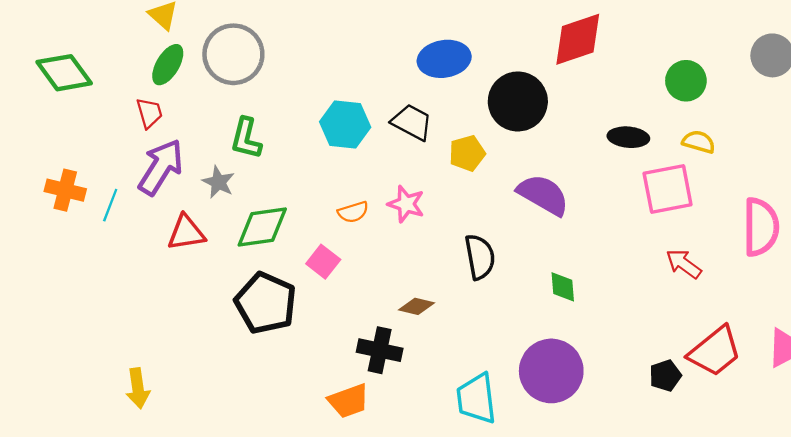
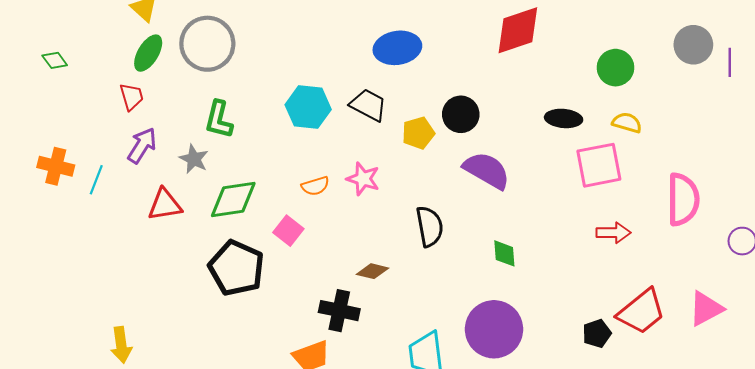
green diamond: (64, 73) -> (55, 60), size x0.5
black circle: (518, 101) -> (461, 114), moved, size x0.7
purple arrow: (161, 167) -> (142, 145), size x0.7
red arrow: (684, 264) -> (613, 233), turned 144

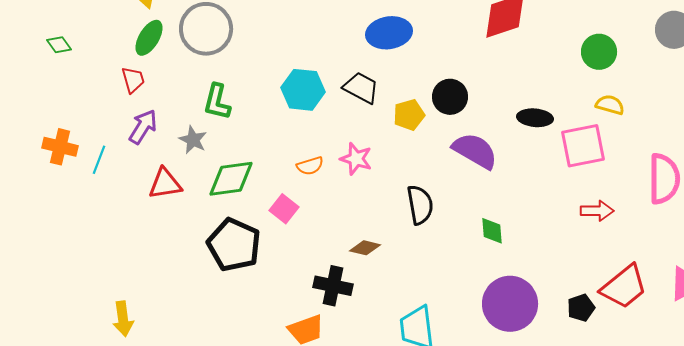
black ellipse: (564, 118) -> (535, 118), moved
purple circle: (494, 329) -> (510, 304), moved

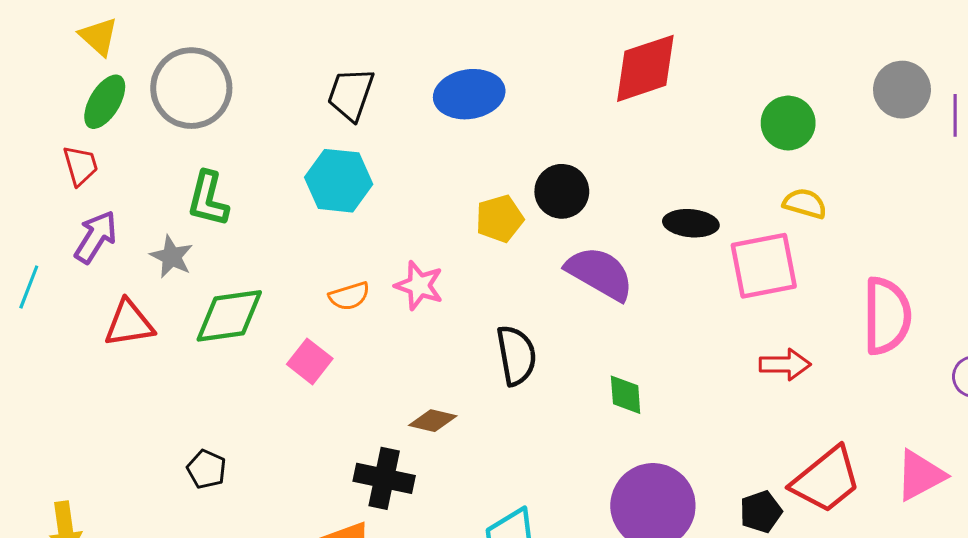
black trapezoid: (361, 88) -> (351, 94), moved, turned -99
black pentagon: (234, 245) -> (206, 469), moved, size x0.5

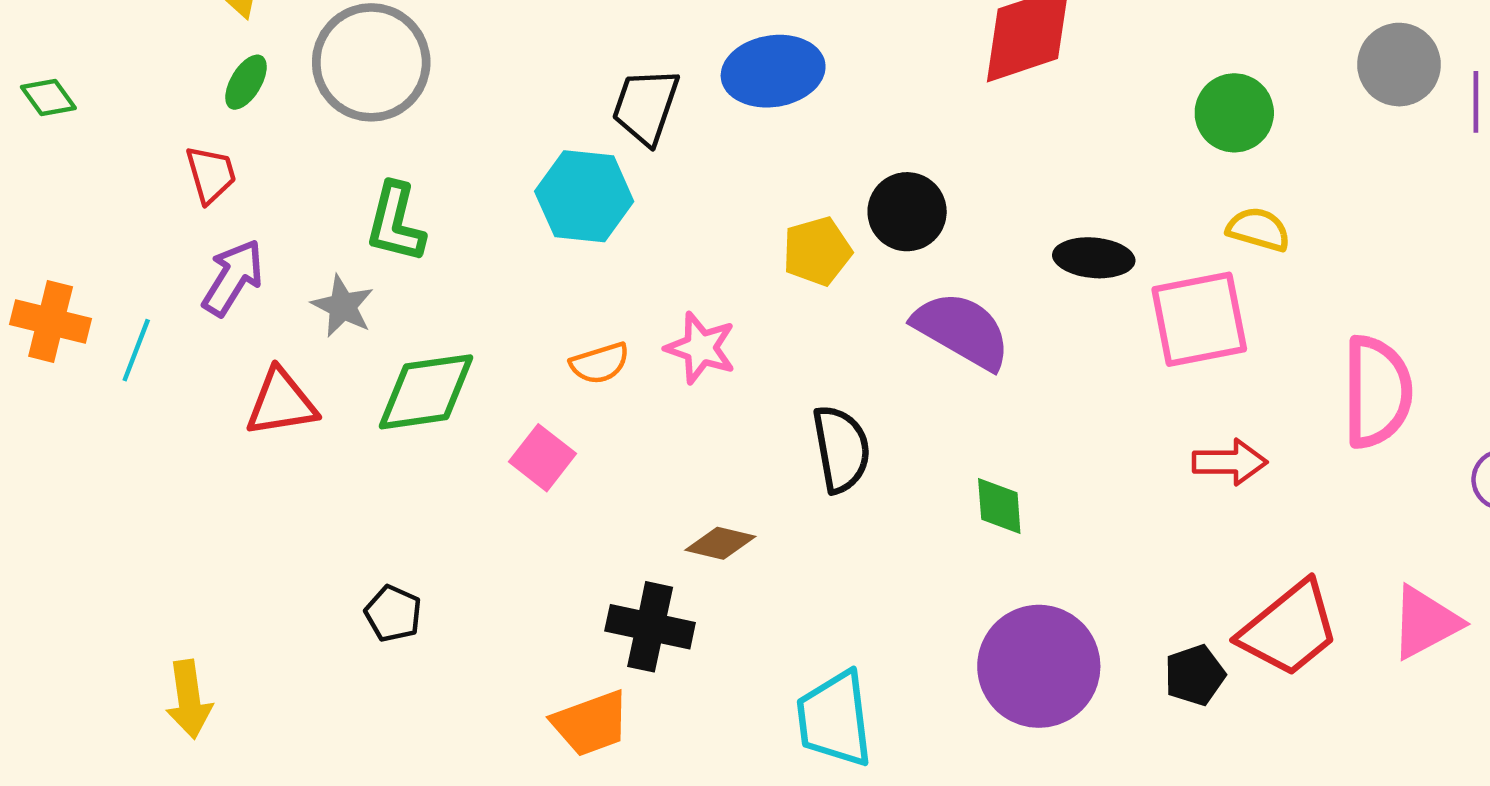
black trapezoid: (351, 94) -> (646, 106), moved
green ellipse: (105, 102) -> (246, 82), size x0.7

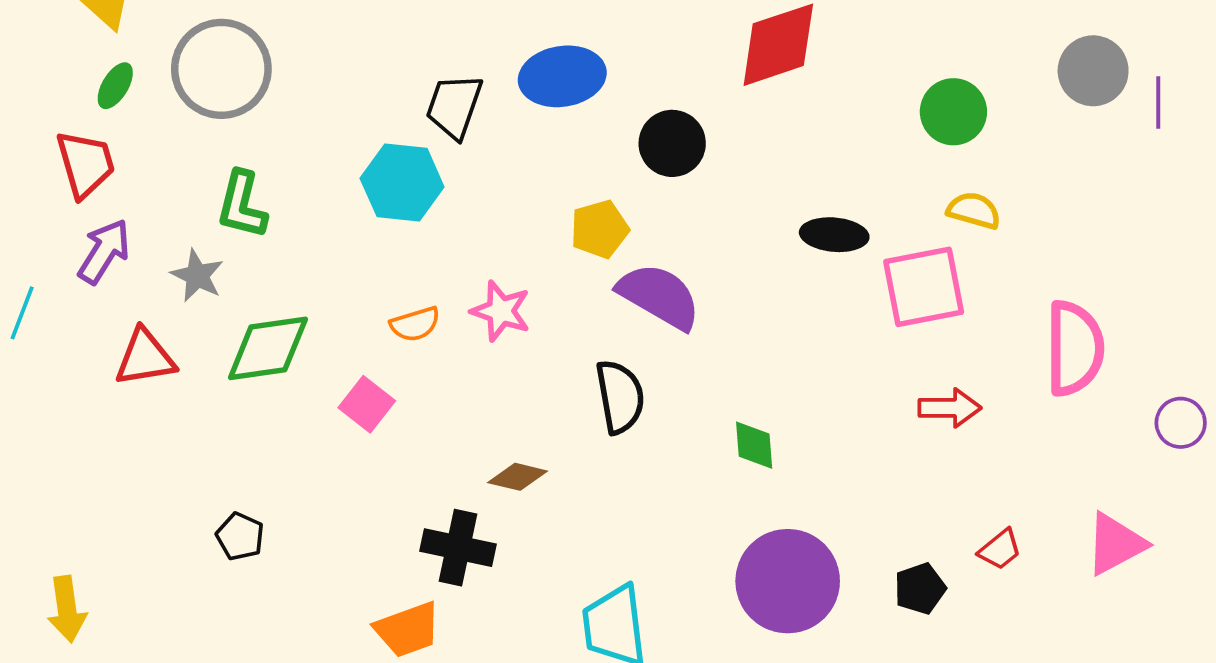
red trapezoid: (211, 174) -> (85, 164), size x1.4
black circle: (907, 212) -> (672, 143), moved
purple semicircle: (962, 330) -> (659, 296), moved
red trapezoid: (1289, 629) -> (1000, 549), size x0.5

